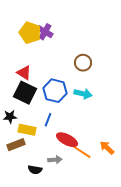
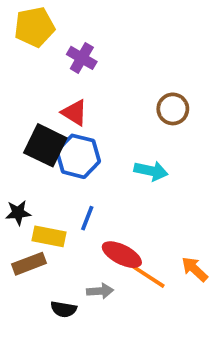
yellow pentagon: (30, 33) -> (34, 27), moved, turned -30
brown circle: (83, 63) -> (173, 109), moved
red triangle: (24, 73) -> (74, 113), moved
blue hexagon: (55, 91) -> (78, 156), moved
black square: (25, 93) -> (45, 145), moved

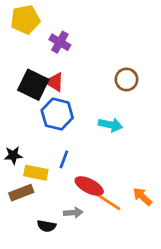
black square: (45, 145) -> (33, 85), moved

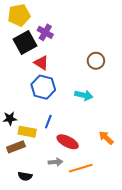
black square: (33, 85) -> (25, 43), moved, turned 35
orange arrow: (142, 197) -> (106, 138), moved
orange line: (106, 201) -> (81, 168), moved, turned -50
black semicircle: (47, 226) -> (25, 176), moved

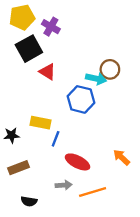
purple cross: (45, 32) -> (51, 27), moved
blue hexagon: (43, 87) -> (81, 99), moved
cyan arrow: (84, 95) -> (96, 79), moved
yellow rectangle: (27, 132) -> (40, 123), moved

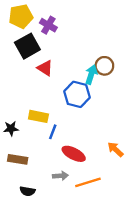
cyan arrow: (96, 79) -> (91, 75), turned -84
brown rectangle: (19, 168) -> (18, 159), turned 30

